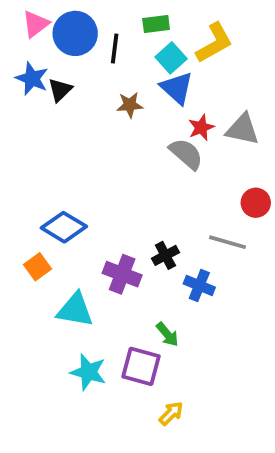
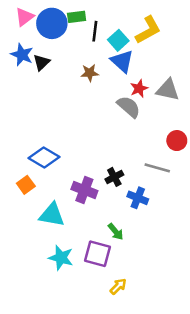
green rectangle: (156, 24) -> (77, 17), moved
black line: (115, 48) -> (95, 31), moved

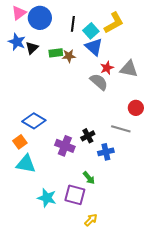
green rectangle: (77, 17) -> (56, 53), moved
blue cross: (138, 198) -> (106, 152), turned -35
cyan triangle: (52, 215) -> (26, 164), moved

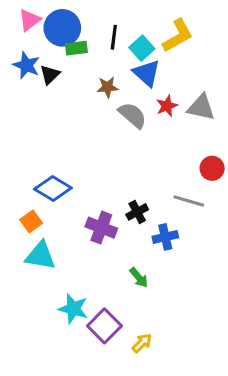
green rectangle: (56, 53) -> (76, 48), moved
gray semicircle: (99, 82) -> (133, 115), moved
purple square: (75, 195) -> (104, 326), moved, turned 30

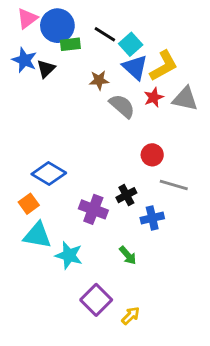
yellow L-shape: (178, 36) -> (164, 66), moved
black line: (114, 37) -> (105, 34), turned -65
red circle: (212, 168) -> (152, 155), moved
cyan star: (73, 309) -> (69, 255), moved

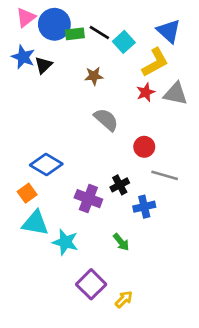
green rectangle: (70, 44) -> (75, 34), moved
blue triangle: (135, 67) -> (169, 31), moved
gray semicircle: (122, 106) -> (106, 120), moved

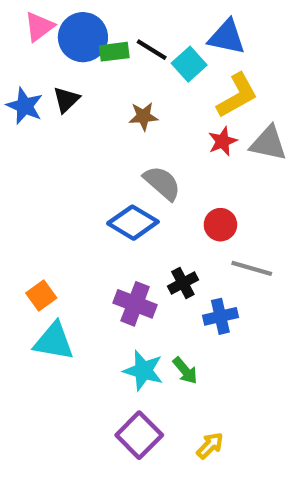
blue triangle: (169, 31) -> (227, 37), moved, turned -30
blue star: (23, 57) -> (25, 106), moved
blue diamond: (46, 164) -> (133, 223), moved
cyan star: (65, 242) -> (143, 371), moved
yellow arrow: (124, 299) -> (210, 446), moved

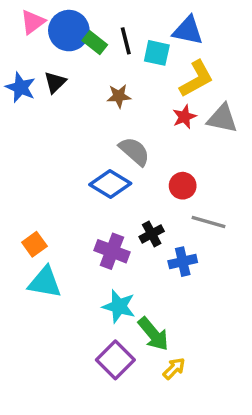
black line: (152, 50) -> (126, 41), turned 44
green rectangle: (114, 52) -> (95, 43), turned 45
cyan square: (189, 64) -> (157, 53), turned -36
green arrow: (185, 371) -> (153, 334), moved, size x1.5

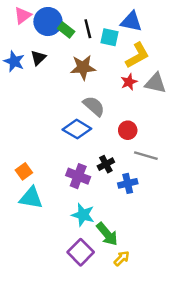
brown star: (119, 96) -> (83, 67), size x1.5

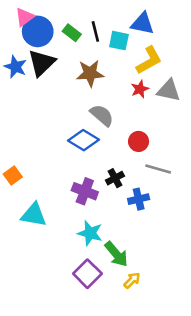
blue circle: (48, 22) -> (38, 31), moved
black triangle: (38, 58) -> (42, 63), size x1.6
orange square: (24, 171) -> (13, 175), moved

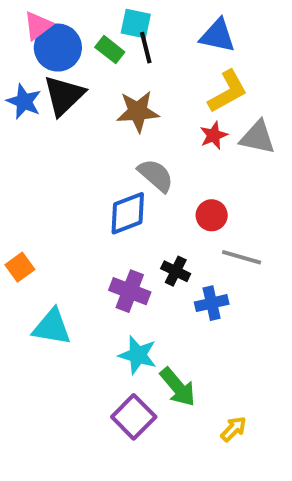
cyan square: (119, 41) -> (136, 24), moved
blue diamond: (84, 140) -> (128, 213), turned -52
black cross: (115, 178) -> (176, 271), turned -36
yellow arrow: (132, 280) -> (234, 429), moved

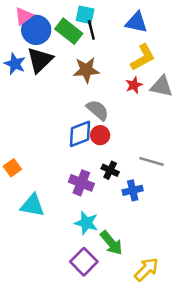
green rectangle: (110, 50) -> (69, 31), size x1.5
red circle: (212, 215) -> (100, 135), moved
yellow arrow: (234, 429) -> (146, 269), size x1.5

